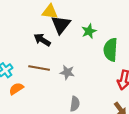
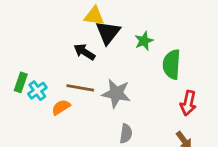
gray star: (67, 72) -> (116, 93), size x1.5
orange semicircle: (16, 89) -> (61, 107), moved

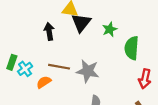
black arrow: (84, 52) -> (49, 32), moved, turned 49

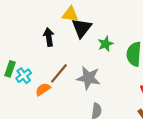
green star: (110, 29) -> (106, 44), moved
brown line: (59, 67) -> (59, 73), turned -60

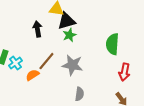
black triangle: (82, 28) -> (66, 21), turned 36
green star: (106, 44) -> (69, 35), moved

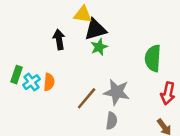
brown line: (46, 61) -> (87, 98), moved
gray star: (72, 65) -> (117, 92), moved
orange semicircle: (32, 75) -> (49, 82), moved, turned 128

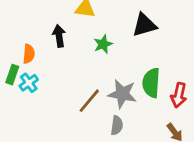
black triangle: (95, 29) -> (144, 25), moved
green semicircle: (153, 58) -> (151, 83), moved
orange semicircle: (49, 82) -> (29, 54), moved

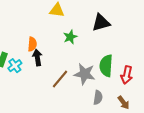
black arrow: (59, 36) -> (37, 57), moved
orange semicircle: (29, 54) -> (32, 44), moved
gray semicircle: (117, 125) -> (98, 97), moved

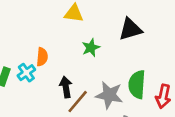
black arrow: (37, 57) -> (66, 87), moved
cyan cross: (15, 66) -> (26, 73), moved

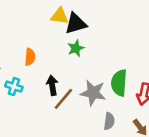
black triangle: (130, 29) -> (76, 23), moved
cyan cross: (26, 73) -> (14, 87), moved, turned -35

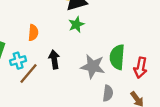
cyan cross: (14, 87) -> (18, 61), turned -35
brown line: (63, 99) -> (29, 73), moved

